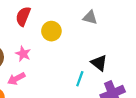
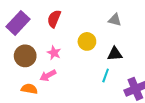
yellow circle: (51, 31) -> (87, 41), moved
black triangle: (99, 63) -> (115, 54), moved, turned -42

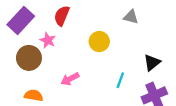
pink star: (54, 53) -> (48, 40), moved
black triangle: (115, 54) -> (152, 63), moved, turned -35
pink arrow: (48, 75) -> (70, 79), moved

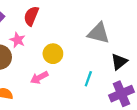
gray triangle: (131, 17) -> (99, 33), moved, size x1.5
yellow circle: (99, 42) -> (53, 54), moved

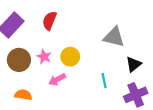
pink star: (18, 40) -> (44, 57), moved
cyan line: (88, 79) -> (104, 81), turned -32

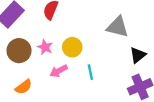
cyan line: (104, 81) -> (90, 72), moved
orange semicircle: (23, 95) -> (24, 87), turned 133

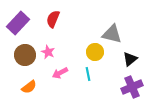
yellow circle: (72, 47) -> (95, 52), moved

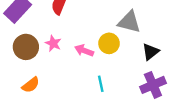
pink arrow: (60, 73) -> (84, 51), moved, turned 49
cyan line: (88, 74) -> (101, 84), moved

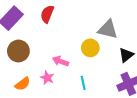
pink star: (53, 43) -> (47, 78), moved
pink arrow: (84, 51) -> (61, 61), moved

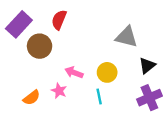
yellow circle: (90, 48) -> (107, 72), moved
brown circle: (18, 51) -> (40, 46), moved

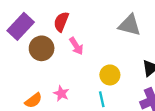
gray triangle: (127, 37) -> (130, 25), moved
pink arrow: (74, 72) -> (76, 46), moved, turned -144

